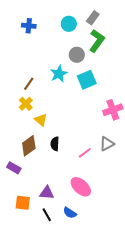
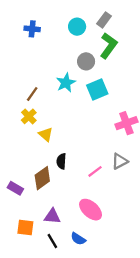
brown diamond: (29, 146) -> (42, 178), moved

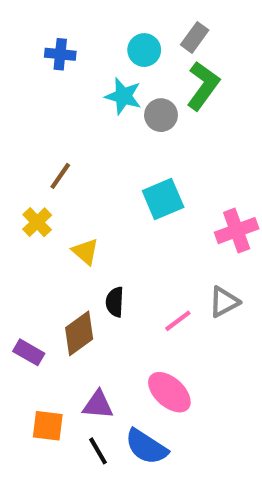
cyan star: (66, 83) -> (123, 96), moved, turned -30
cyan square: (97, 89) -> (163, 199), moved
yellow cross: (29, 116) -> (37, 222), moved
blue semicircle: (78, 239) -> (146, 447), size x1.5

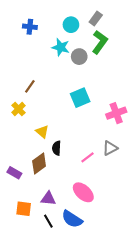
yellow triangle: (85, 252) -> (42, 132), moved

